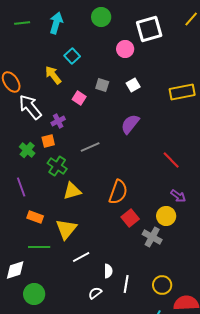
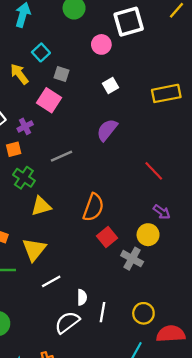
gray square: (102, 85) -> (61, 74), moved
pink square: (79, 98) -> (49, 100), size x1.5
white semicircle: (95, 293) -> (67, 322), size x1.6

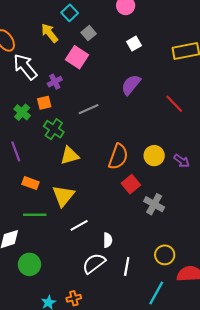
gray square: (61, 74) -> (89, 33), turned 32
red line: (154, 171) -> (174, 104), moved
yellow circle: (148, 235) -> (154, 156), moved
white line: (102, 312) -> (127, 267), moved

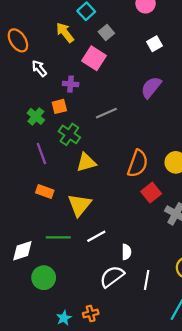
white arrow: (25, 67) -> (39, 68), size x0.6
purple cross: (55, 82) -> (71, 84), turned 32
purple line: (16, 151) -> (41, 153), moved
green line: (35, 215) -> (58, 237), moved

